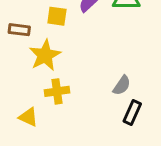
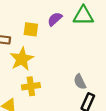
gray semicircle: (122, 85) -> (80, 82), turned 119

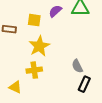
yellow star: (22, 59) -> (39, 46), moved

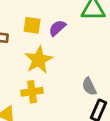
purple semicircle: (55, 11) -> (57, 28), moved

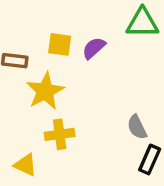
yellow star: (39, 60) -> (45, 91), moved

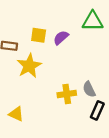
yellow cross: (60, 134) -> (67, 94), moved

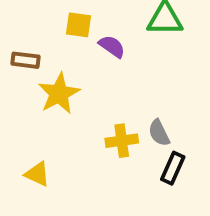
yellow square: (39, 35) -> (79, 25), moved
purple semicircle: (61, 38) -> (112, 46), turned 77

